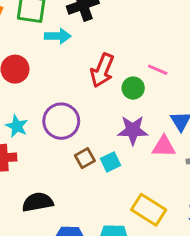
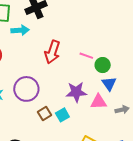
pink line: (158, 70) -> (86, 56), moved
green circle: (133, 88) -> (103, 65), moved

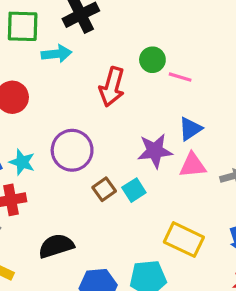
pink line: (86, 56) -> (180, 77), moved
green circle: (103, 65) -> (152, 60), moved
blue triangle: (109, 84) -> (190, 129), moved, turned 35

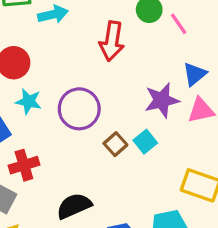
pink line: (180, 77) -> (179, 24), turned 45
cyan star: (22, 162) -> (29, 101), moved

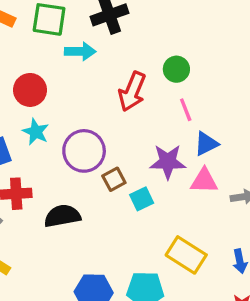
pink line: (179, 24) -> (186, 110), moved
brown square: (115, 144) -> (114, 179), moved
black semicircle: (74, 206) -> (62, 216), moved

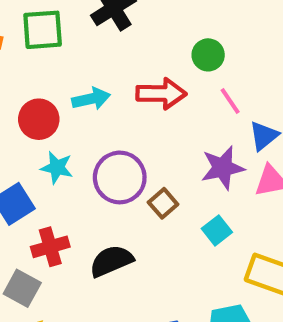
cyan arrow: (80, 51) -> (91, 99), moved
red arrow: (132, 92) -> (161, 94), turned -99
cyan square: (142, 199) -> (217, 230), moved

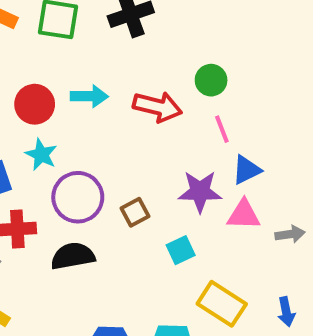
purple circle: (120, 177) -> (78, 197), moved

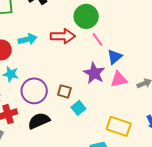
green circle: (211, 80) -> (86, 16), size x1.5
purple star: (200, 191) -> (94, 73), turned -30
brown square: (135, 212) -> (64, 91), turned -32
cyan square: (181, 250) -> (78, 108), moved

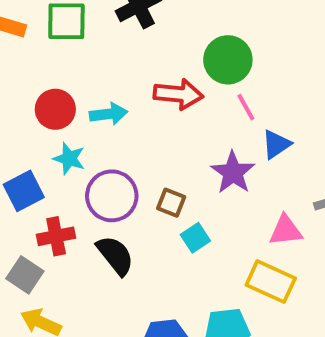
cyan arrow: (28, 39) -> (109, 114), moved
pink triangle: (119, 79) -> (286, 230), moved
black semicircle: (39, 121) -> (115, 255), turned 70

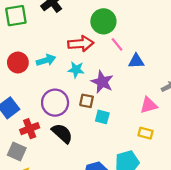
blue triangle: (276, 144) -> (136, 61), turned 42
cyan star: (69, 159) -> (76, 70), moved
purple star: (233, 173) -> (102, 82), moved
cyan square: (195, 238) -> (102, 117), turned -32
yellow rectangle: (271, 282) -> (145, 133), size x0.6

